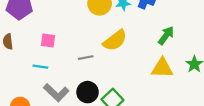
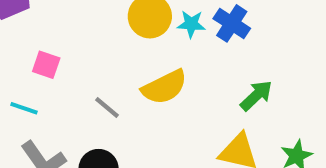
gray line: (86, 58) -> (107, 107), turned 40

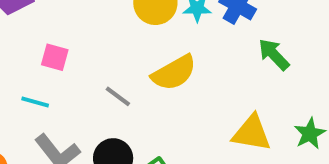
green arrow: (256, 96) -> (274, 54), moved, turned -87

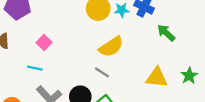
pink square: (55, 57) -> (44, 43), turned 32
gray line: (118, 96) -> (102, 72), moved

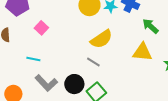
pink square: (44, 43) -> (41, 28), moved
yellow triangle: (157, 77) -> (142, 52), moved

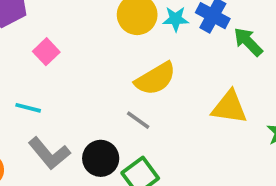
green arrow: (150, 26) -> (248, 42), moved

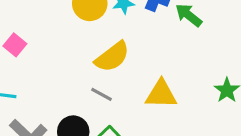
yellow triangle: (229, 107) -> (161, 94), moved

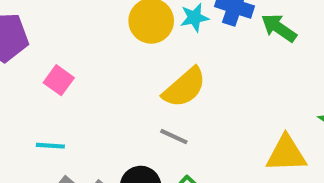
yellow triangle: (161, 94) -> (286, 154), moved

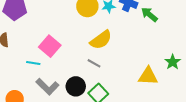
pink square: (59, 80) -> (50, 46), moved, size x1.5

